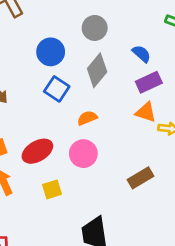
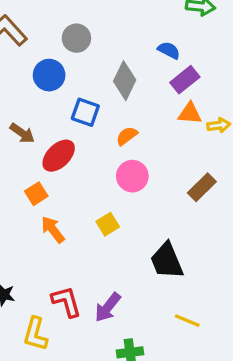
gray circle: (95, 28) -> (76, 38), moved
blue circle: (51, 52) -> (49, 75), moved
red ellipse: (37, 151) -> (59, 156), moved

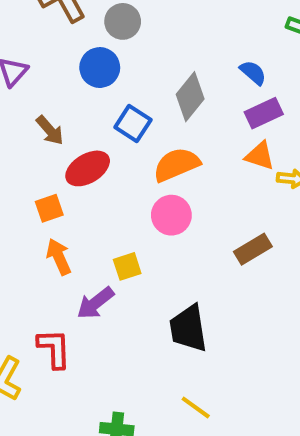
gray circle: (76, 38) -> (123, 21), moved
orange semicircle: (127, 136) -> (176, 165), size x1.6
purple arrow: (108, 307) -> (95, 303), moved

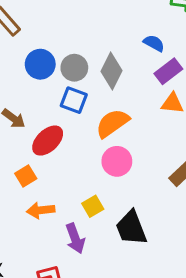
gray circle: (123, 21) -> (74, 68), moved
orange arrow: (59, 257) -> (41, 210), turned -60
purple arrow: (95, 303) -> (75, 238), turned -60
black trapezoid: (188, 328) -> (131, 228), moved

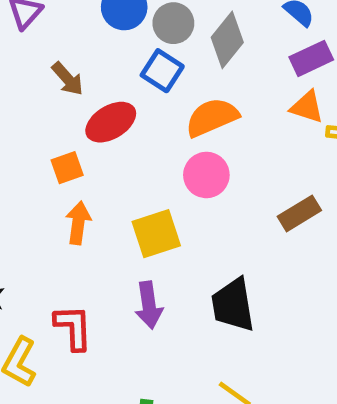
yellow square: (93, 206) -> (156, 234), size x1.5
orange arrow: (41, 210) -> (78, 223), turned 92
black trapezoid: (131, 228) -> (233, 305), moved
purple arrow: (75, 238) -> (149, 305), moved

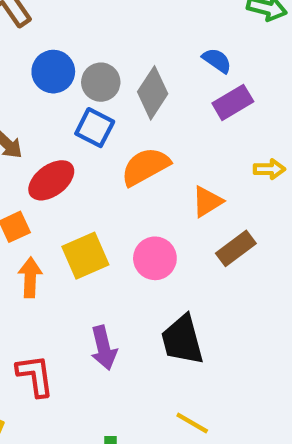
orange triangle: (307, 107) -> (207, 202), moved, turned -44
pink circle: (206, 175) -> (155, 258), moved
yellow square: (156, 234) -> (85, 256), moved

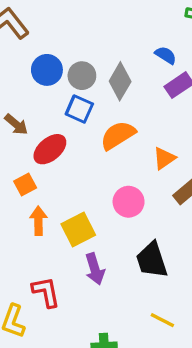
yellow square: (85, 256) -> (78, 230), moved

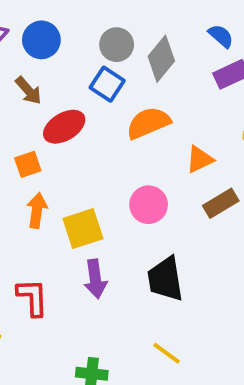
blue circle: (47, 70) -> (41, 40), moved

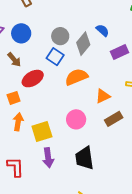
blue semicircle: (221, 36) -> (103, 30), moved

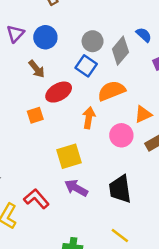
pink circle: (76, 119) -> (121, 135), moved
orange arrow: (18, 122) -> (89, 118), moved
purple arrow: (48, 158) -> (76, 188), turned 126
red L-shape: (15, 167) -> (36, 199), turned -40

